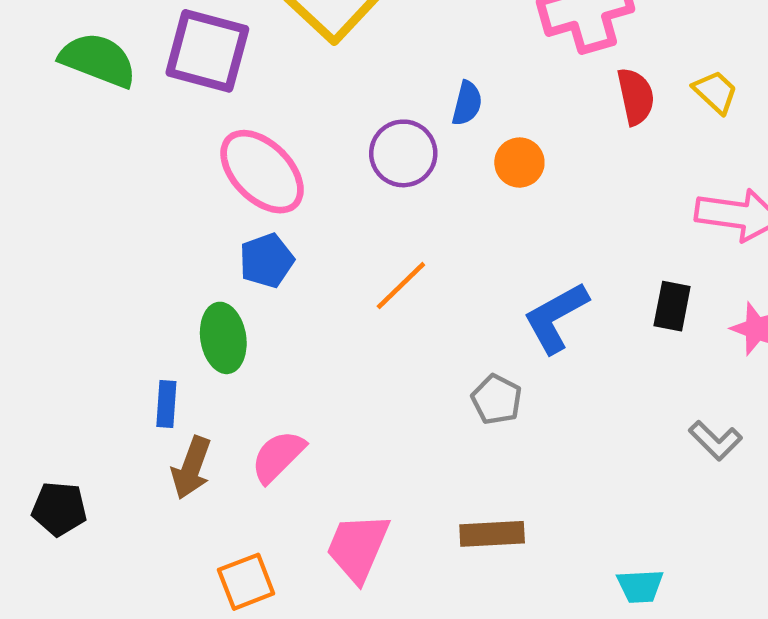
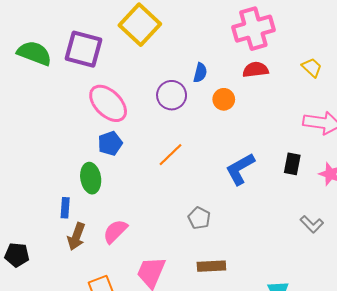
red semicircle: (636, 96) -> (255, 70), moved, turned -85
gray pentagon: (497, 399) -> (199, 218), moved

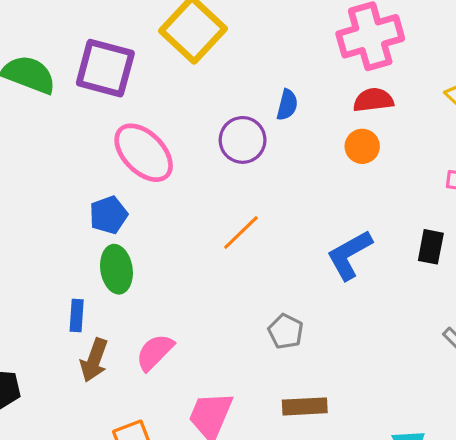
orange circle: (224, 99) -> (362, 146), moved
blue pentagon: (110, 143) -> (109, 215), moved

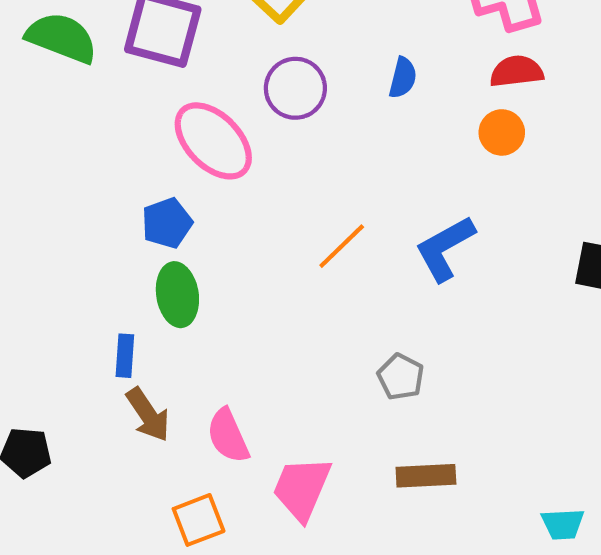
purple circle: (243, 140) -> (295, 88), moved
blue L-shape: (349, 255) -> (445, 248), moved
pink semicircle: (155, 352) -> (228, 436), moved, turned -69
brown arrow: (94, 360) -> (148, 415), turned -54

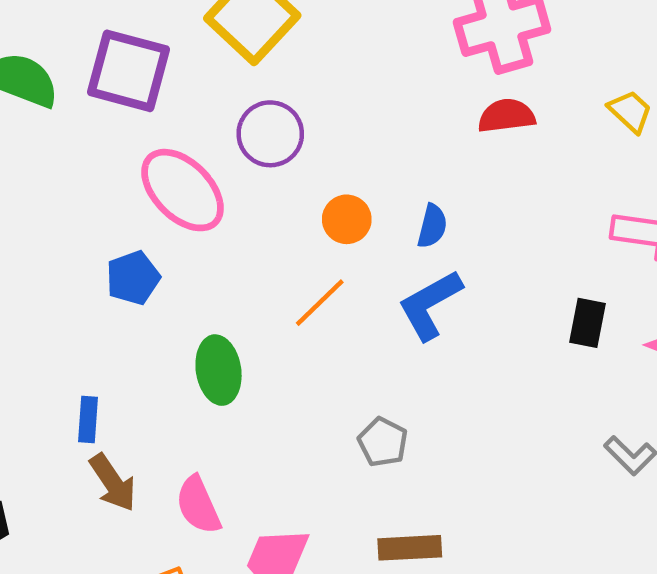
blue semicircle: (403, 78) -> (432, 226), moved
orange circle: (502, 132) -> (347, 219), moved
green ellipse: (177, 295) -> (219, 370), moved

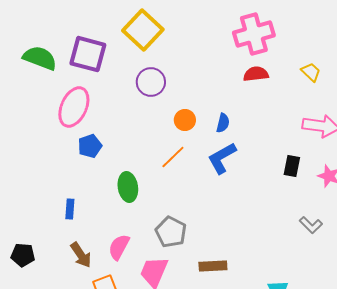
pink ellipse: (183, 190) -> (74, 107), moved, turned 69
gray pentagon: (383, 442) -> (171, 232), moved, size x1.4
brown arrow: (113, 483) -> (81, 255), moved
pink semicircle: (198, 505) -> (119, 247), turned 52

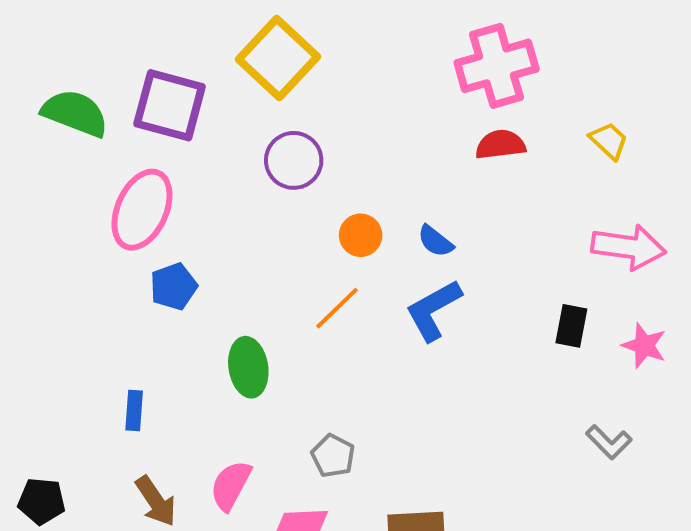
blue semicircle: (223, 123) -> (435, 241), turned 114
gray pentagon: (171, 232) -> (333, 456), size x0.7

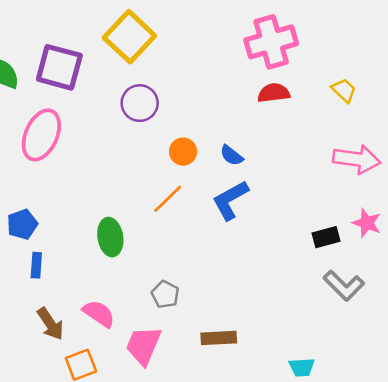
blue pentagon: (173, 286) -> (22, 224), moved
black rectangle: (571, 326) -> (326, 237), moved, turned 64
gray L-shape: (609, 442) -> (344, 286), size x1.4
pink semicircle: (231, 485) -> (99, 314), turned 96

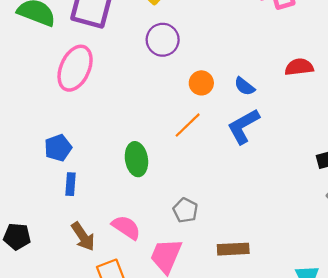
red semicircle: (274, 93) -> (299, 67), moved

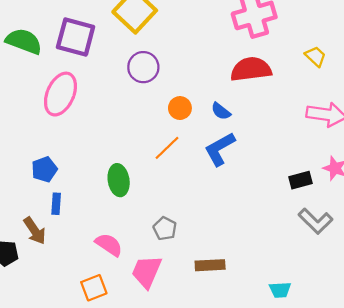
red semicircle: (299, 67) -> (251, 69), moved, size x1.5
brown arrow: (83, 237) -> (35, 231), moved

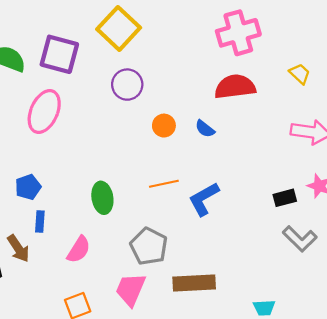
orange line: (167, 148) -> (164, 184), moved, turned 32
blue L-shape: (220, 149) -> (204, 199), moved
gray pentagon: (165, 229) -> (149, 246), size x1.6
pink semicircle: (109, 245) -> (79, 250), moved, turned 88
brown rectangle: (210, 265) -> (194, 283), size x1.4

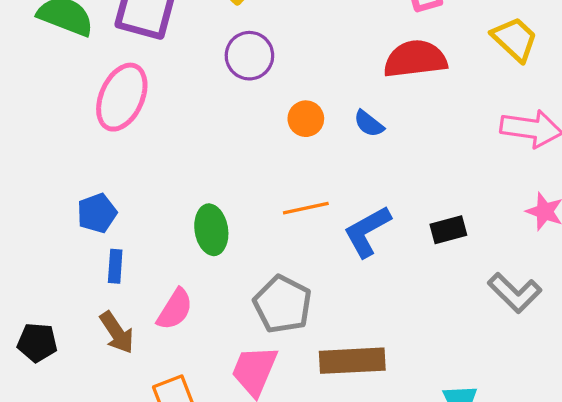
yellow trapezoid: (300, 74) -> (515, 39), size x1.4
black rectangle: (285, 198) -> (448, 230), moved
brown arrow: (18, 248) -> (117, 333), moved

